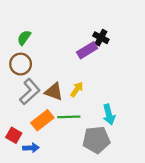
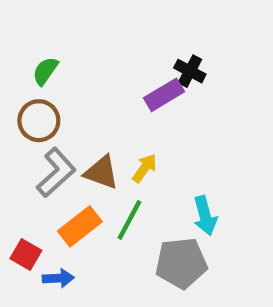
green line: (69, 117) -> (129, 220), turned -60

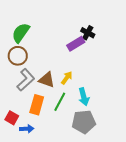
green semicircle: (45, 71) -> (21, 33), size x1.5
cyan arrow: (205, 216) -> (84, 97), moved
orange rectangle: (80, 226) -> (37, 105), turned -36

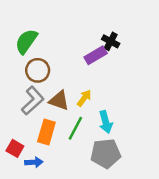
brown circle: (18, 56) -> (38, 70), moved

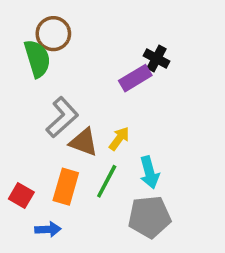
green semicircle: (26, 41) -> (37, 59), turned 128
brown circle: (38, 70) -> (53, 34), moved
gray L-shape: (33, 101) -> (62, 117), moved
red square: (15, 148) -> (21, 196), moved

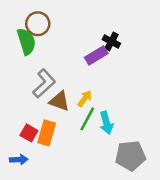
green line: (107, 181) -> (87, 119), moved
red square: (21, 196) -> (29, 133), moved
gray pentagon: (149, 217) -> (130, 156), moved
blue arrow: (48, 229) -> (19, 160), moved

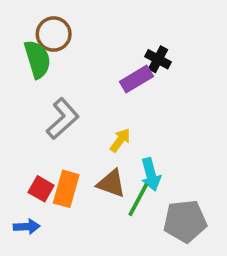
brown triangle: (59, 101) -> (111, 183), moved
green line: (87, 119) -> (138, 200), moved

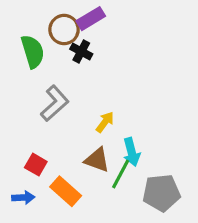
brown circle: (54, 34) -> (64, 30), moved
black cross: (158, 59) -> (81, 51), moved
purple rectangle: (136, 79) -> (91, 19), moved
orange rectangle: (66, 189) -> (66, 191), moved, turned -64

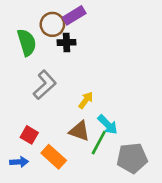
black cross: (81, 51) -> (67, 42), turned -30
cyan arrow: (132, 152) -> (108, 125), turned -30

